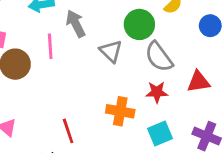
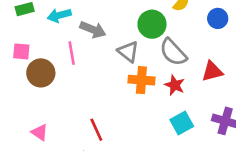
gray arrow: (76, 24) -> (93, 30), turned 145
red star: (157, 92) -> (175, 85), turned 30
orange cross: (120, 111) -> (141, 80), moved

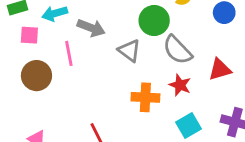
pink square: (21, 51) -> (29, 35), moved
orange cross: (141, 80) -> (145, 97), moved

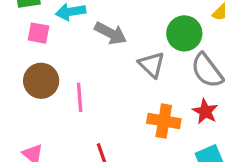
pink line: (69, 53) -> (80, 97), moved

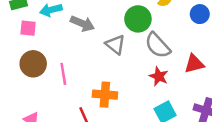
orange cross: (164, 121) -> (105, 95), moved

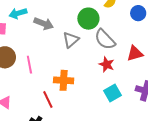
gray triangle: (115, 45) -> (71, 40), turned 42

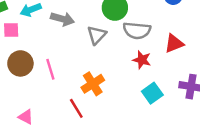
gray semicircle: (105, 39) -> (137, 30), turned -35
orange cross: (64, 80) -> (93, 84), turned -30

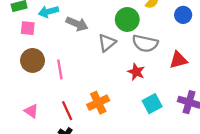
red star: (142, 60) -> (136, 72), moved
orange cross: (93, 84) -> (98, 103), moved
red line: (76, 108) -> (67, 111), moved

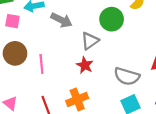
gray semicircle: (145, 43) -> (127, 76), moved
red star: (136, 72) -> (85, 65), moved

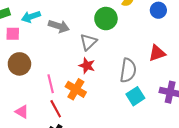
pink line: (41, 64) -> (51, 84), moved
gray semicircle: (127, 76) -> (128, 70), turned -90
orange cross: (77, 99) -> (76, 89), moved, turned -30

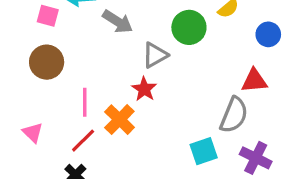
red triangle: (157, 53) -> (254, 81), moved
gray semicircle: (128, 70) -> (234, 115), moved
red line: (56, 109) -> (83, 141), turned 60

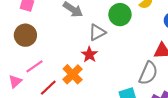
pink line: (85, 102) -> (34, 66), moved, turned 54
pink triangle: (33, 133) -> (15, 81), turned 32

